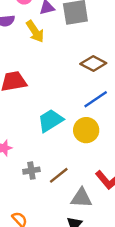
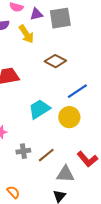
brown diamond: (93, 64) -> (55, 61), moved

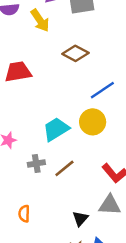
cyan trapezoid: (39, 109) -> (56, 129), moved
gray triangle: (65, 174) -> (110, 205), moved
orange semicircle: (13, 192) -> (24, 214), turned -136

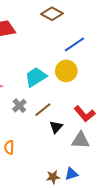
gray cross: (36, 163) -> (19, 106), turned -32
black triangle: (80, 219) -> (56, 127), moved

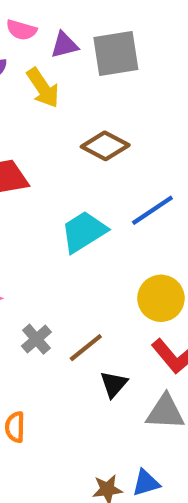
yellow circle: (66, 71) -> (161, 298), moved
cyan trapezoid: (36, 77) -> (84, 232), moved

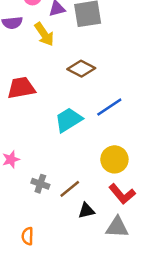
gray cross: (36, 339) -> (40, 184), turned -30
black triangle: (114, 384) -> (86, 211), turned 36

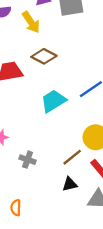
brown diamond: (81, 69) -> (44, 56), moved
brown line: (70, 189) -> (72, 157), moved

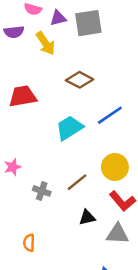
brown diamond: (44, 56) -> (80, 80), moved
brown line: (72, 157) -> (77, 182), moved

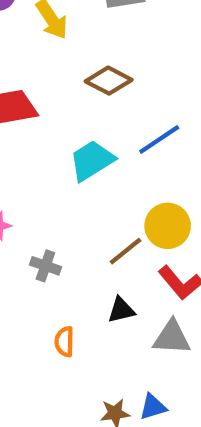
brown line: (77, 182) -> (125, 251), moved
orange semicircle: (29, 243) -> (64, 342), moved

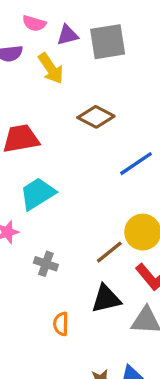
cyan trapezoid: (92, 161) -> (38, 194), moved
black triangle: (121, 310) -> (106, 299), size x1.4

